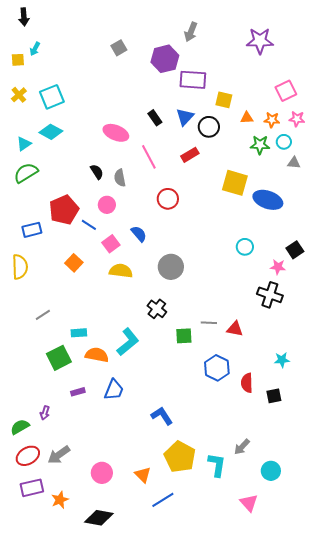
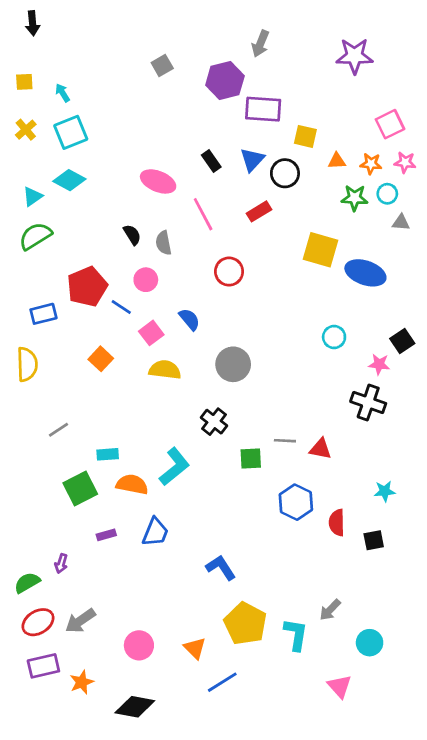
cyan arrow: (35, 49) -> (63, 93), moved, turned 120

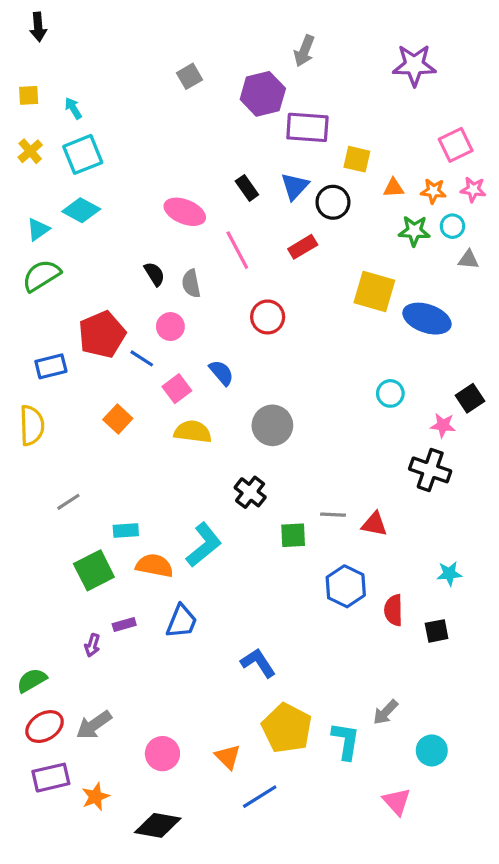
purple arrow: (61, 563) -> (92, 645), moved

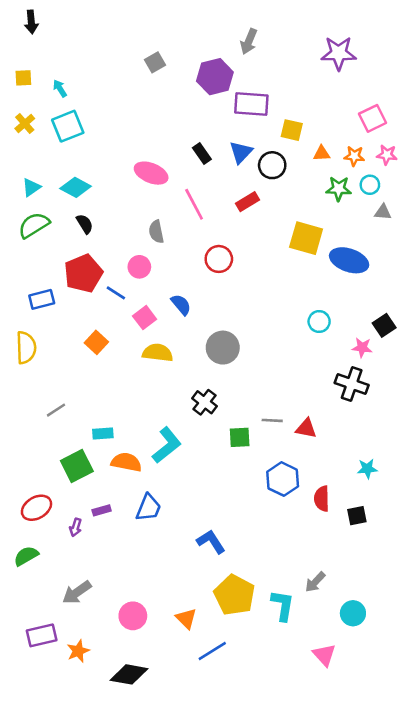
cyan diamond: (81, 210) -> (76, 187), moved
black semicircle: (154, 274) -> (85, 224), moved
red ellipse: (45, 727) -> (36, 508), moved

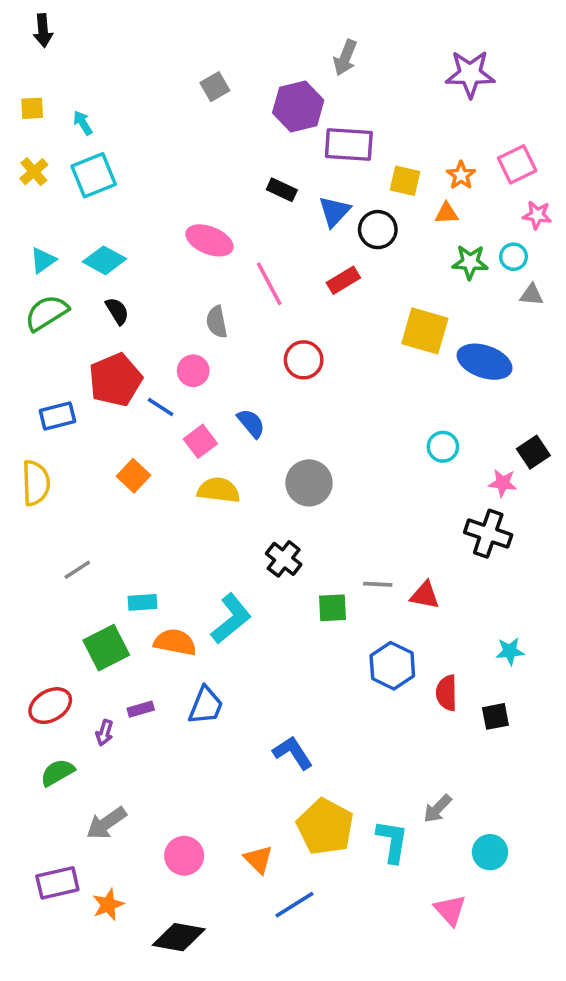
black rectangle: (202, 153) -> (282, 190), moved, turned -30
orange star: (354, 156) -> (461, 175), moved, turned 30
green semicircle: (26, 556) -> (57, 773), moved

